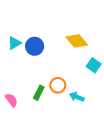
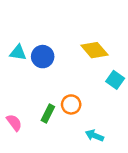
cyan triangle: (15, 43) -> (18, 53), turned 40
cyan arrow: (77, 97) -> (94, 136), moved

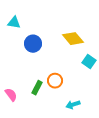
cyan triangle: (18, 53) -> (14, 23), moved
cyan arrow: (94, 136) -> (73, 105), turned -40

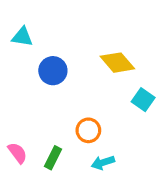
green rectangle: (37, 88) -> (53, 158), moved
cyan arrow: (73, 105) -> (103, 163), moved

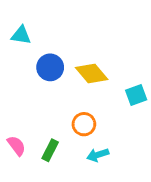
yellow diamond: (117, 63) -> (92, 74), moved
cyan square: (143, 100) -> (136, 95), turned 35

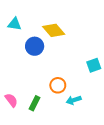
yellow diamond: (92, 74) -> (54, 30), moved
cyan arrow: (98, 155) -> (74, 100), moved

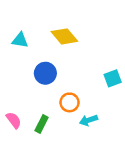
cyan triangle: (14, 24) -> (20, 40), moved
blue circle: (35, 46) -> (45, 73), moved

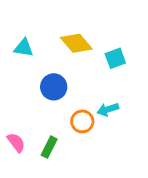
cyan square: (113, 78) -> (115, 58), moved
cyan arrow: (89, 120) -> (108, 109), moved

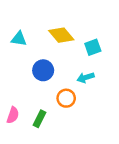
cyan arrow: (108, 109) -> (86, 78), moved
pink semicircle: (16, 143) -> (13, 115), turned 56

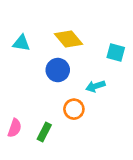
cyan square: (93, 47) -> (116, 53), moved, turned 35
blue circle: (43, 70) -> (58, 70), moved

